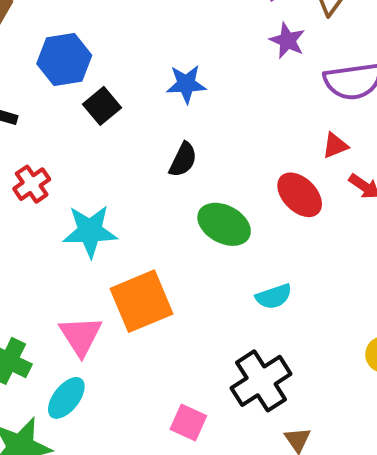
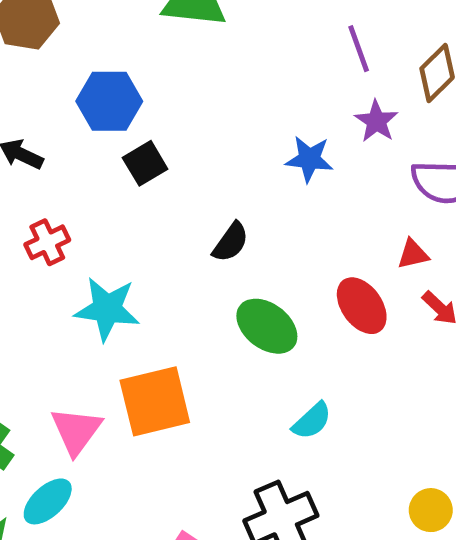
blue star: (186, 84) -> (309, 159), moved
cyan semicircle: (274, 296) -> (312, 421), turned -33

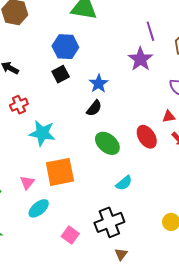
blue hexagon: (109, 101) -> (65, 47), moved
purple star: (376, 121) -> (140, 59), moved, size x1.4
blue star: (309, 159) -> (99, 84), moved, turned 30
pink triangle: (76, 431) -> (27, 183), size x0.7
cyan ellipse: (48, 501) -> (39, 208), moved

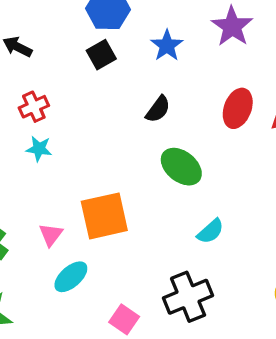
blue star: (99, 84) -> (167, 46), moved
cyan star: (42, 133) -> (39, 149), moved, size x0.6
red ellipse: (147, 137) -> (238, 108), moved, turned 55

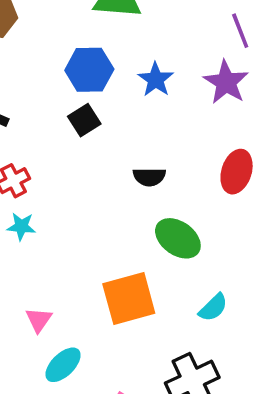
blue star: (167, 46) -> (156, 80), moved
black semicircle: (158, 109) -> (149, 177), turned 56
orange square: (104, 216) -> (129, 298), moved

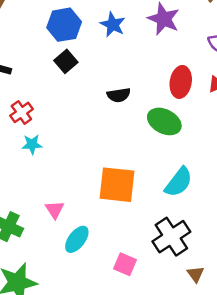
green ellipse: (178, 238) -> (164, 121), moved
orange square: (129, 298) -> (117, 185), turned 30
cyan semicircle: (213, 308) -> (179, 182), size x1.4

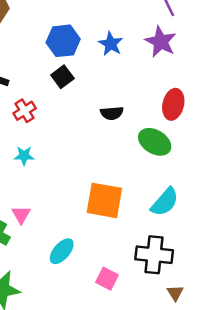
red cross: (21, 112) -> (25, 111), moved
pink triangle: (55, 210) -> (21, 215), moved
black cross: (171, 237) -> (154, 255), turned 36

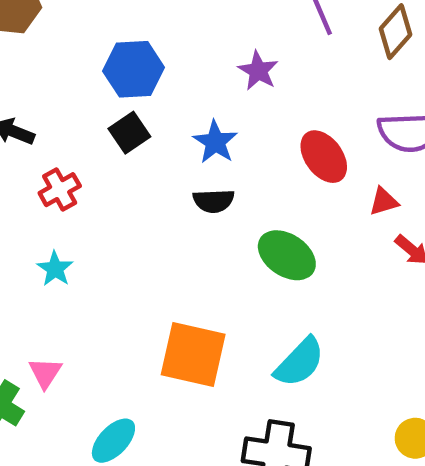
purple star: (161, 42) -> (258, 71), moved, size x0.7
blue star: (111, 44) -> (215, 142), moved
red ellipse: (173, 104) -> (324, 157), moved, turned -52
cyan star: (24, 156) -> (55, 269), turned 30

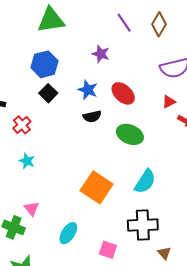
red ellipse: (324, 157) -> (123, 93), moved
orange square: (193, 355) -> (97, 187), turned 32

